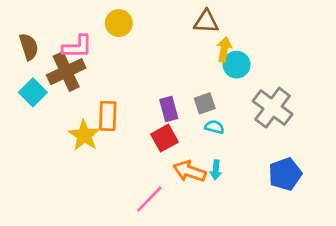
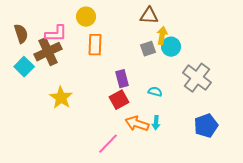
gray square: (205, 103) -> (148, 49), moved
orange rectangle: (108, 116) -> (95, 45), moved

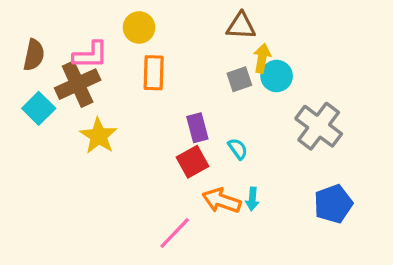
brown semicircle: (21, 34) -> (34, 55), turned 30
cyan semicircle: (155, 92) -> (238, 149), moved, turned 40
yellow star: (61, 98) -> (99, 136), moved

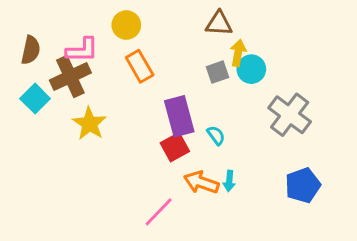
orange rectangle: (154, 73) -> (140, 66), turned -32
purple rectangle: (197, 128) -> (179, 116), size x1.5

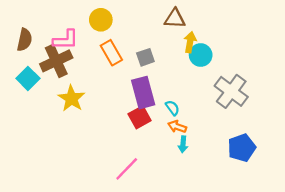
gray square: (217, 72) -> (145, 57), moved
orange arrow: (201, 182) -> (177, 127), moved, size x0.7

